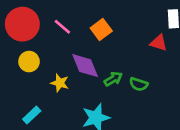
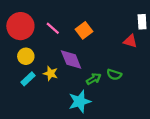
green arrow: (113, 79) -> (94, 79), moved
cyan rectangle: (32, 115) -> (28, 79), moved

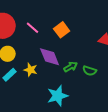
green arrow: (94, 79) -> (71, 67), moved

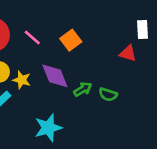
yellow star: (31, 70) -> (22, 80), moved
cyan star: (58, 96) -> (48, 128), moved

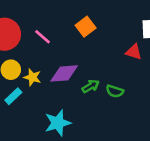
orange square: (71, 40) -> (86, 27), moved
purple diamond: (55, 76) -> (64, 73), turned -72

